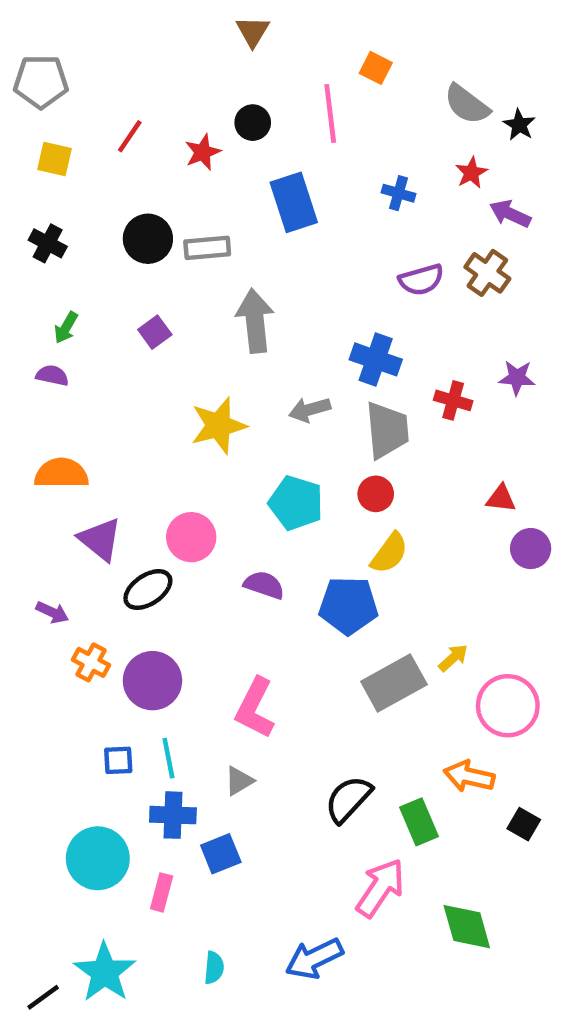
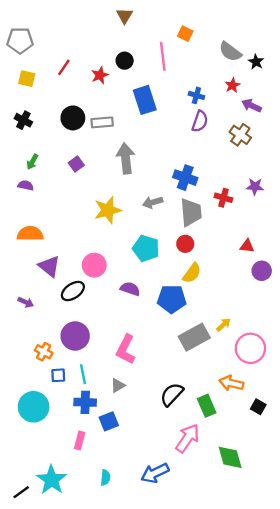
purple semicircle: (421, 280) -> (200, 121), moved, turned -55
orange cross: (91, 662) -> (44, 352), moved
cyan circle: (98, 858) -> (34, 407), moved

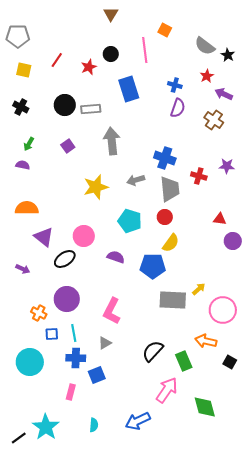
gray rectangle: (194, 337) -> (173, 300), turned 32

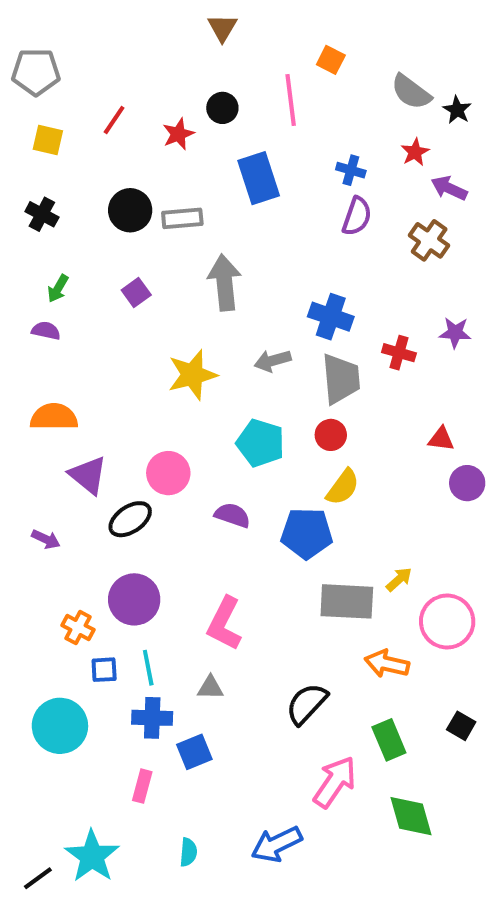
orange arrow: (206, 341) -> (387, 664), moved
gray triangle: (105, 343) -> (210, 688), turned 32
green rectangle: (184, 361) -> (389, 740), moved

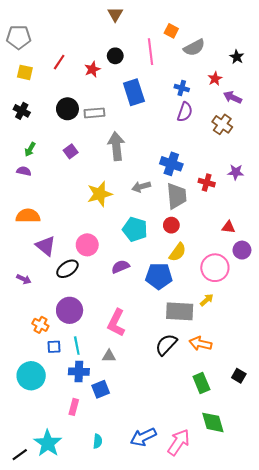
gray semicircle: (411, 92) -> (194, 48), moved, turned -65
purple semicircle: (232, 515) -> (120, 267), turned -42
pink circle: (447, 622) -> (215, 268), moved
black semicircle: (307, 704) -> (166, 345), moved
pink arrow: (335, 782) -> (179, 442), moved

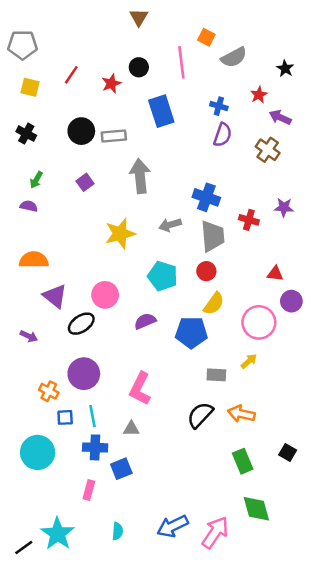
gray rectangle: (180, 311) -> (216, 375), size x0.6

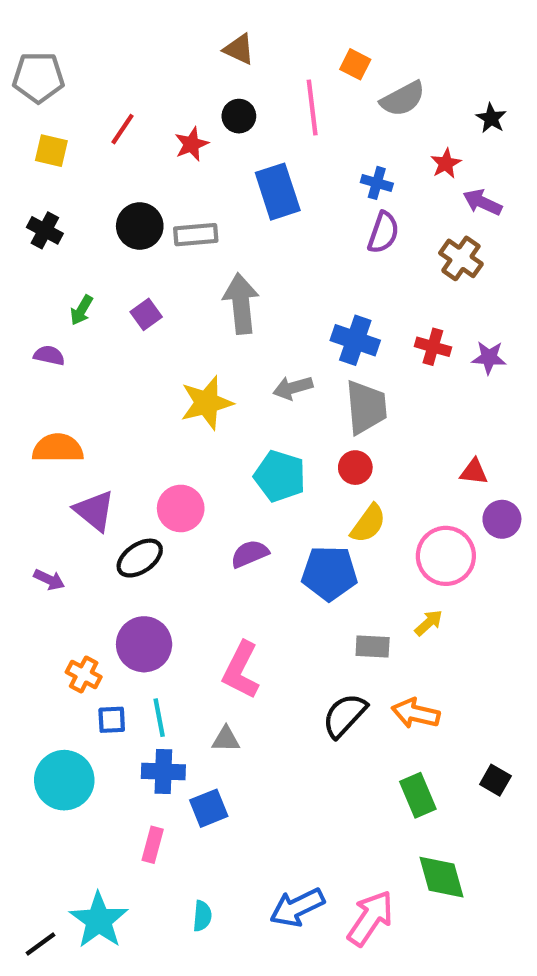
brown triangle: (139, 17) -> (239, 49), moved, turned -36
green arrow: (36, 180) -> (81, 310), moved
red cross: (249, 220) -> (433, 347), moved

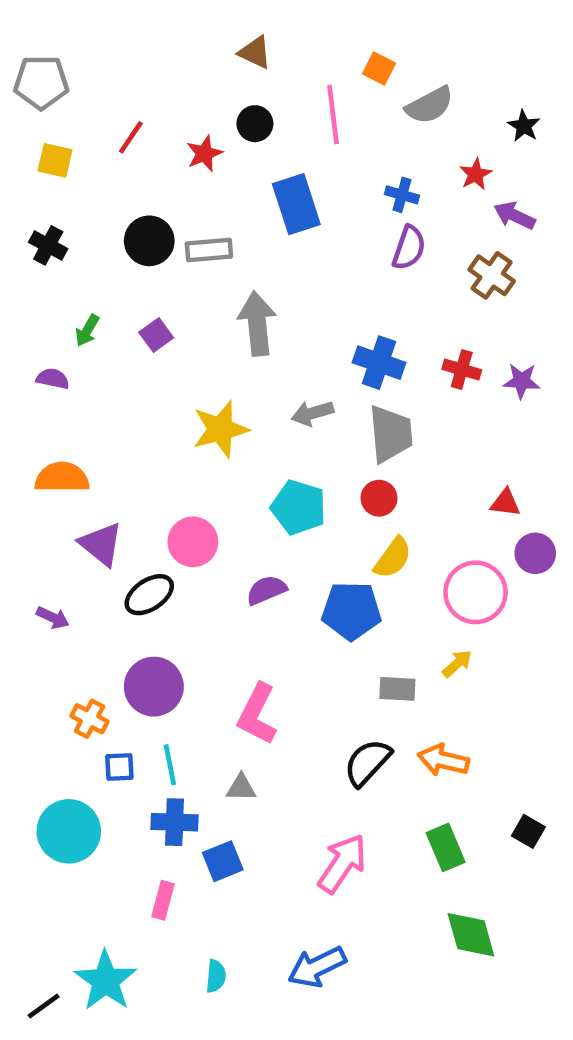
pink arrow: (370, 918) -> (342, 864), moved

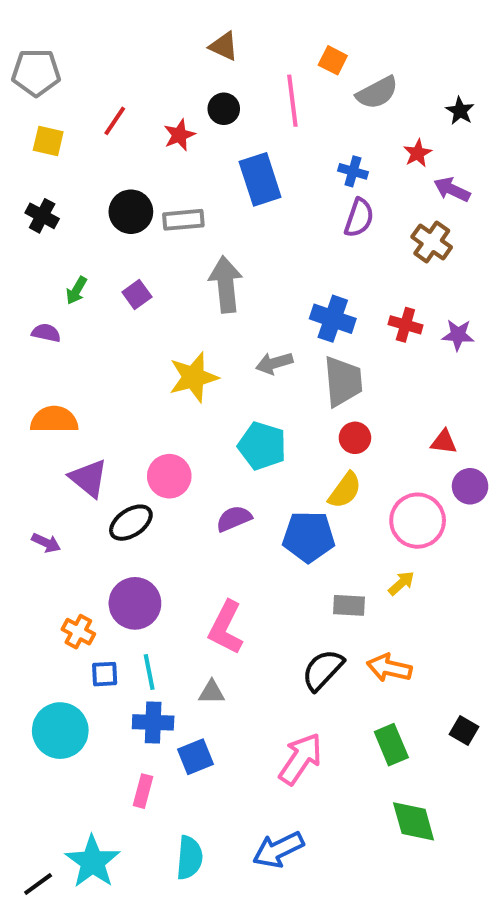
red circle: (379, 498) -> (355, 438), moved
cyan semicircle: (216, 976) -> (189, 858), size x1.5

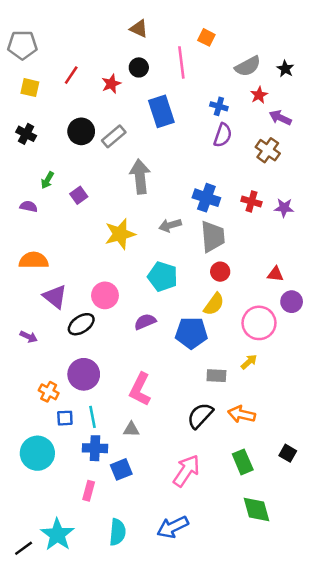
gray semicircle: (377, 93) -> (248, 66), moved
gray rectangle: (183, 220) -> (114, 136), turned -35
purple square: (137, 294) -> (79, 195), moved

